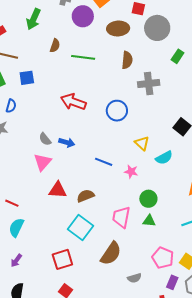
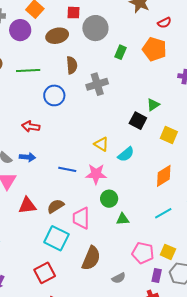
red arrow: (73, 102) -> (31, 127), moved, size x0.7
blue circle: (117, 111) -> (54, 95), moved
pink star: (131, 172) -> (96, 174), size x1.5
green circle: (148, 199) -> (109, 199), moved
pink trapezoid: (121, 217) -> (81, 218), moved

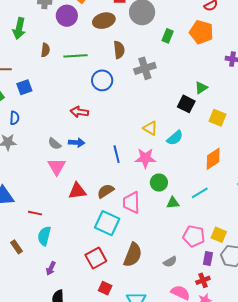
blue line: (67, 169) -> (117, 154), turned 66
cyan line: (163, 213) -> (200, 193), moved
brown semicircle: (91, 258) -> (133, 255), moved

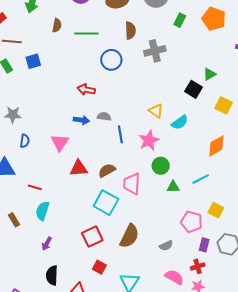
blue semicircle: (15, 118) -> (25, 141), moved
gray semicircle: (54, 144) -> (104, 116), moved, turned 144
pink star: (145, 158) -> (149, 140), turned -30
yellow square: (219, 235) -> (216, 210), moved

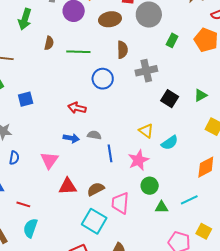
blue square: (33, 61) -> (26, 99), moved
black square: (194, 89) -> (170, 99), moved

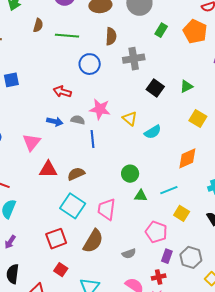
pink star: (138, 160) -> (100, 109), moved, turned 30
pink trapezoid: (120, 203) -> (107, 209), moved
yellow square: (204, 231) -> (182, 213), moved

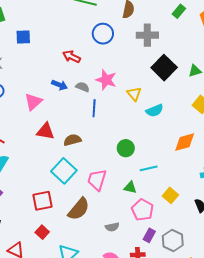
black square: (155, 88) -> (164, 68), size x1.4
cyan line: (169, 190) -> (149, 168), moved
green triangle: (141, 196) -> (130, 187), moved

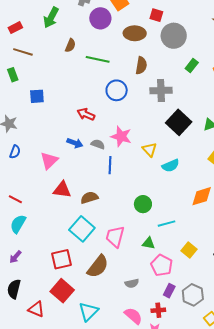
red square: (42, 232) -> (62, 291), size x1.6

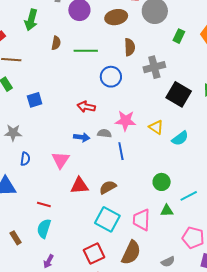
red line: (15, 199) -> (44, 204), moved
green triangle: (149, 243) -> (167, 211), moved

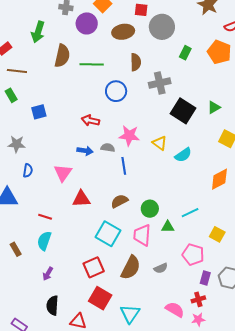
brown semicircle: (56, 43) -> (62, 56), size x1.6
green circle: (162, 182) -> (150, 209), moved
brown semicircle: (108, 187) -> (119, 201), moved
gray semicircle: (168, 262) -> (161, 268), moved

